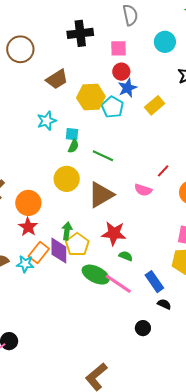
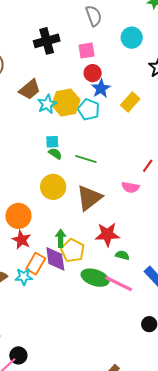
cyan star: (47, 121) -> (47, 104), moved
green semicircle: (73, 146) -> (55, 154), turned -72

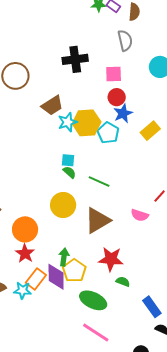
pink line: (119, 284) -> (96, 332), moved

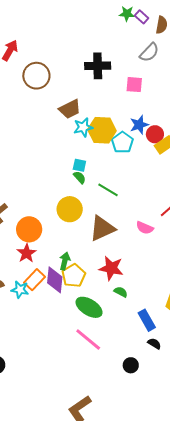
gray semicircle: (125, 40) -> (149, 52), turned 50
red circle: (117, 97) -> (155, 134), moved

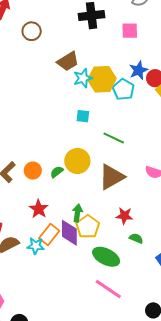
brown circle: (36, 76) -> (32, 31), size x0.7
green semicircle: (80, 177) -> (57, 172), moved, turned -80
orange circle: (29, 229) -> (33, 171), moved, size x0.7
red star: (111, 268) -> (124, 216), size x0.7

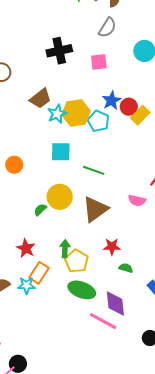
cyan square: (83, 116) -> (61, 152), size x1.5
orange circle: (33, 171) -> (14, 165), moved
purple diamond: (69, 233) -> (115, 303), moved
green ellipse: (106, 257) -> (82, 290), moved

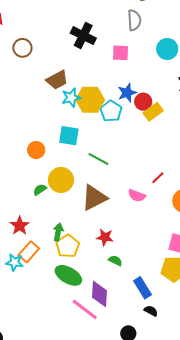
gray semicircle: (107, 28) -> (134, 20), turned -45
black cross: (59, 51) -> (83, 36), turned 30
orange circle: (14, 165) -> (36, 150), moved

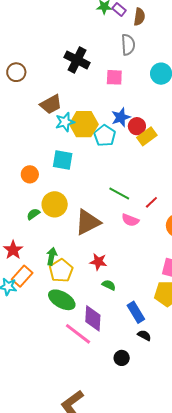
green line: (99, 159) -> (119, 194), moved

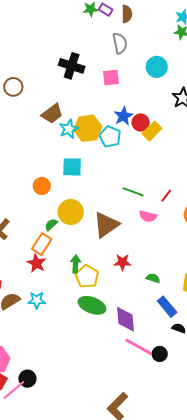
orange rectangle: (22, 276) -> (42, 244), moved
green semicircle: (109, 285) -> (153, 278), moved
pink line: (78, 334) -> (138, 347), moved

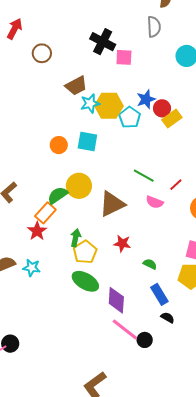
pink square: (111, 77) -> (124, 57), moved
orange circle: (42, 186) -> (59, 145), moved
green semicircle: (51, 225) -> (58, 195), size x1.5

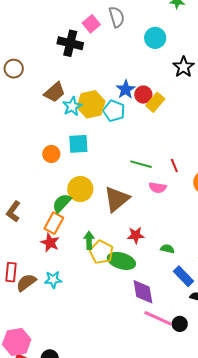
pink square: (124, 57) -> (91, 24), moved, turned -30
red line: (176, 185) -> (174, 166), turned -56
green ellipse: (85, 281) -> (121, 261), moved

